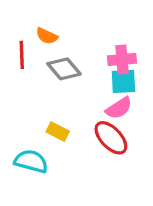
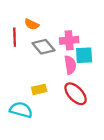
pink cross: (122, 59) -> (69, 40), moved
pink semicircle: (119, 108) -> (70, 65), moved, turned -66
yellow rectangle: (58, 132) -> (39, 89), turned -40

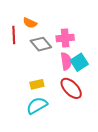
cyan square: (84, 55) -> (79, 62), moved, turned -30
cyan semicircle: (21, 110) -> (37, 105), moved, turned -45

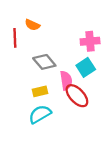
pink cross: (65, 38) -> (90, 41), moved
gray diamond: (41, 44) -> (44, 62), moved
pink semicircle: (66, 61) -> (66, 80), moved

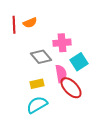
orange semicircle: (32, 25) -> (30, 23), turned -48
red line: (15, 38) -> (14, 25), moved
pink cross: (90, 41) -> (62, 43), moved

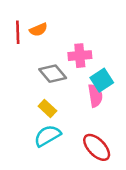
pink semicircle: (61, 74) -> (95, 96), moved
yellow rectangle: (37, 84) -> (47, 109), turned 56
red ellipse: (71, 88) -> (97, 147), moved

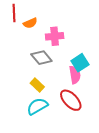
red line: (18, 32) -> (14, 13), moved
pink cross: (80, 56) -> (55, 36), moved
red ellipse: (97, 147) -> (71, 100), moved

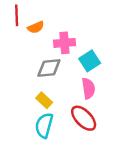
gray diamond: (41, 58) -> (49, 68), turned -55
cyan square: (80, 63) -> (90, 61), moved
cyan semicircle: (37, 106) -> (44, 125), turned -45

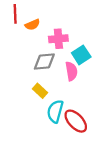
pink semicircle: (88, 88) -> (71, 71), moved
red ellipse: (84, 118) -> (76, 121), moved
cyan semicircle: (44, 125) -> (55, 111), moved

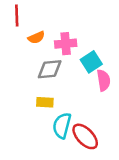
orange semicircle: (32, 25) -> (36, 38), moved
pink semicircle: (71, 71) -> (103, 80), moved
yellow rectangle: (40, 91) -> (45, 102), turned -40

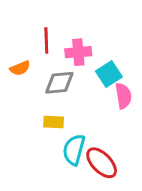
red line: (17, 16) -> (46, 41), moved
orange semicircle: (36, 38) -> (20, 68), moved

